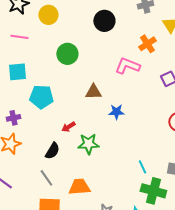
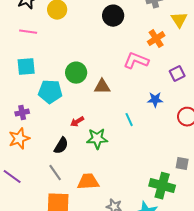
green circle: (67, 54) -> (76, 73), moved
blue star: (116, 112) -> (155, 100), moved
cyan line: (142, 167) -> (129, 120), moved

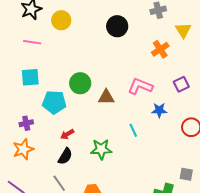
pink L-shape: (136, 61) -> (140, 86), moved
red arrow: (77, 122) -> (67, 134), moved

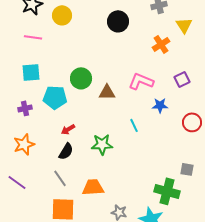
purple cross: (26, 123) -> (25, 108), moved

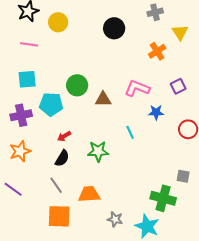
purple cross: (25, 108) -> (21, 115), size x1.5

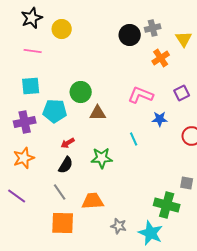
gray cross: (155, 12) -> (153, 28), moved
black circle: (114, 28) -> (130, 35), moved
brown triangle: (103, 99) -> (98, 113), moved

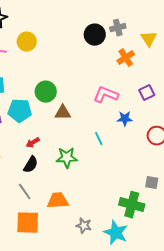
yellow circle: (62, 29) -> (27, 42), moved

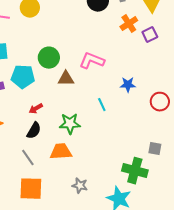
purple square: (147, 93) -> (150, 35), moved
pink L-shape: (106, 95) -> (92, 61), moved
orange trapezoid: (58, 201) -> (61, 152), moved
gray star: (84, 226) -> (80, 186), moved

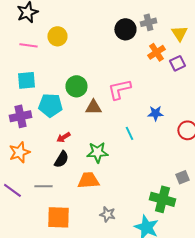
pink L-shape: (92, 61) -> (119, 89), turned -35
gray square: (155, 149) -> (182, 177), turned -32
gray line: (28, 158) -> (43, 186), moved, turned -54

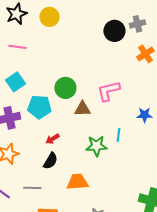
yellow circle: (57, 36) -> (49, 17), moved
cyan square: (26, 80) -> (15, 82), turned -30
cyan line: (129, 133) -> (118, 135), turned 32
green star: (97, 152) -> (96, 146), moved

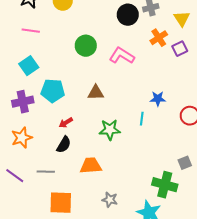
green circle: (65, 88) -> (86, 46), moved
pink L-shape: (108, 91) -> (122, 56), moved, turned 45
cyan line: (118, 135) -> (142, 119), moved

